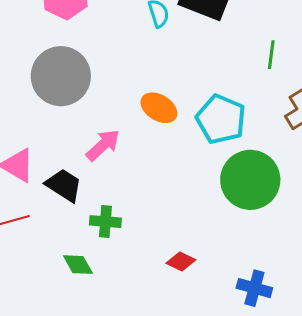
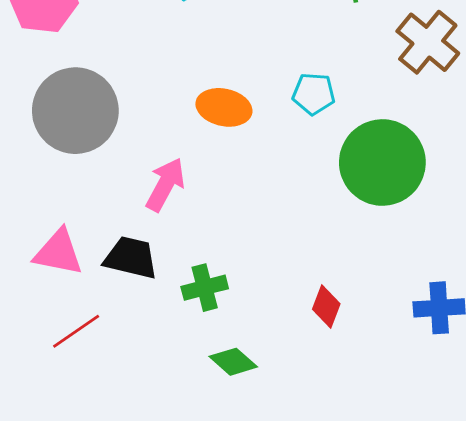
cyan pentagon: (221, 119) -> (314, 94), size x0.6
red diamond: (181, 262) -> (326, 306), turned -76
green diamond: (78, 265) -> (233, 362), moved

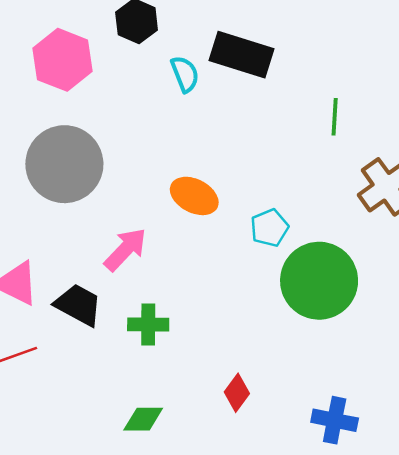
cyan pentagon: (314, 94) -> (269, 228), moved, turned 30
green cross: (205, 288) -> (148, 324), moved
green diamond: (233, 362) -> (143, 419), turned -57

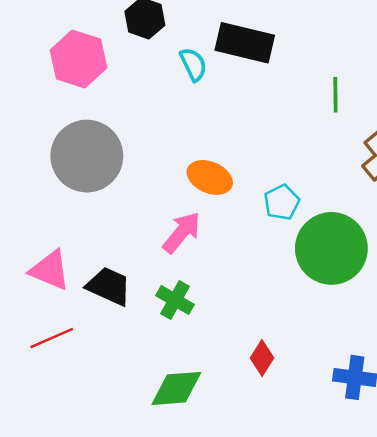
pink arrow: (125, 249) -> (182, 232), moved
green cross: (148, 324) -> (175, 300), turned 33
green diamond: (143, 419) -> (176, 388), size x1.4

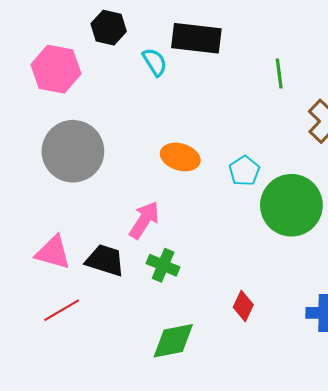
pink arrow: (182, 232) -> (144, 220), moved

